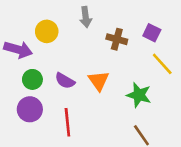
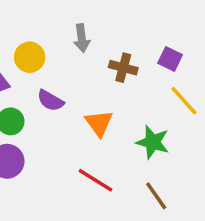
purple semicircle: (65, 81) -> (50, 101), moved
red line: (67, 122) -> (95, 180), moved, turned -52

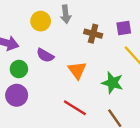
yellow circle: (30, 57) -> (41, 21), moved
purple square: (170, 59) -> (124, 28), turned -35

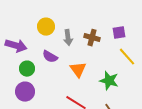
gray arrow: (66, 14) -> (68, 38), moved

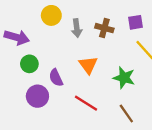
purple semicircle: (50, 57) -> (56, 78), moved, turned 35
purple circle: (25, 92) -> (37, 96), moved

